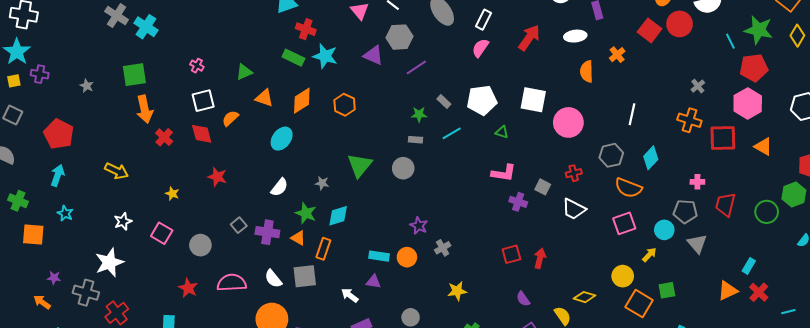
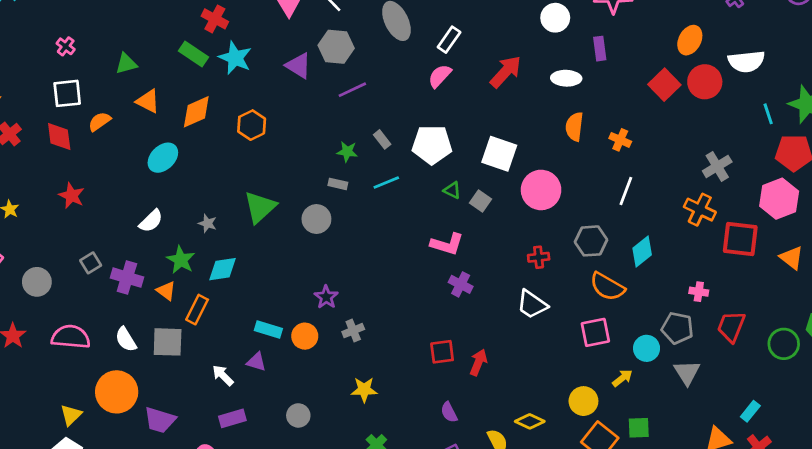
orange cross: (617, 55) -> (620, 140), moved, turned -35
gray cross: (698, 86) -> (717, 166), size x1.5
gray square: (543, 187) -> (481, 201), moved

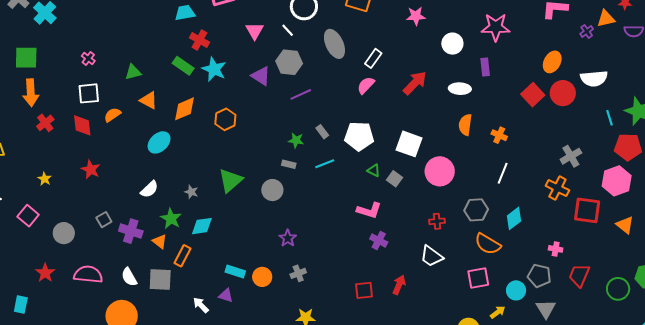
purple star: (326, 297) -> (288, 238), moved
red arrow: (478, 362) -> (399, 285), moved

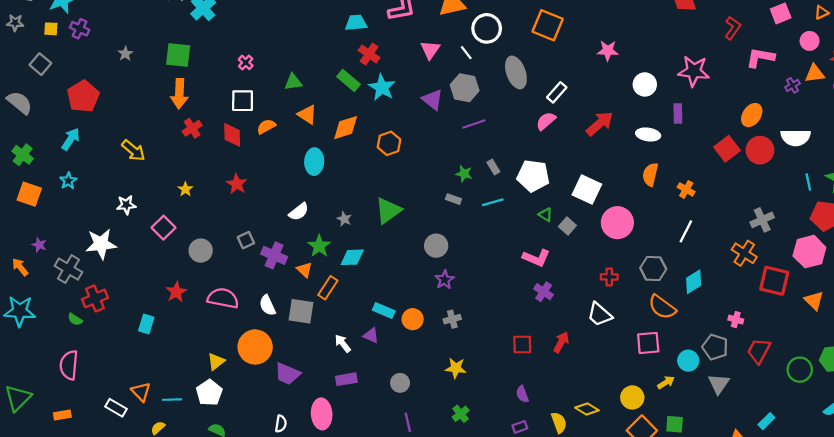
cyan ellipse: (159, 142) -> (314, 162), turned -50
gray circle: (272, 190) -> (436, 246), moved

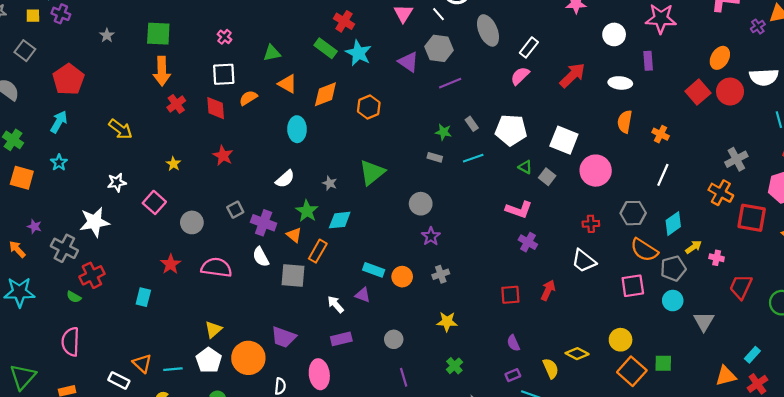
white semicircle: (267, 305) -> (261, 257), moved
orange circle: (255, 347) -> (248, 358), moved
gray pentagon: (715, 347) -> (673, 268), moved, turned -30
yellow arrow: (666, 382) -> (694, 247), moved

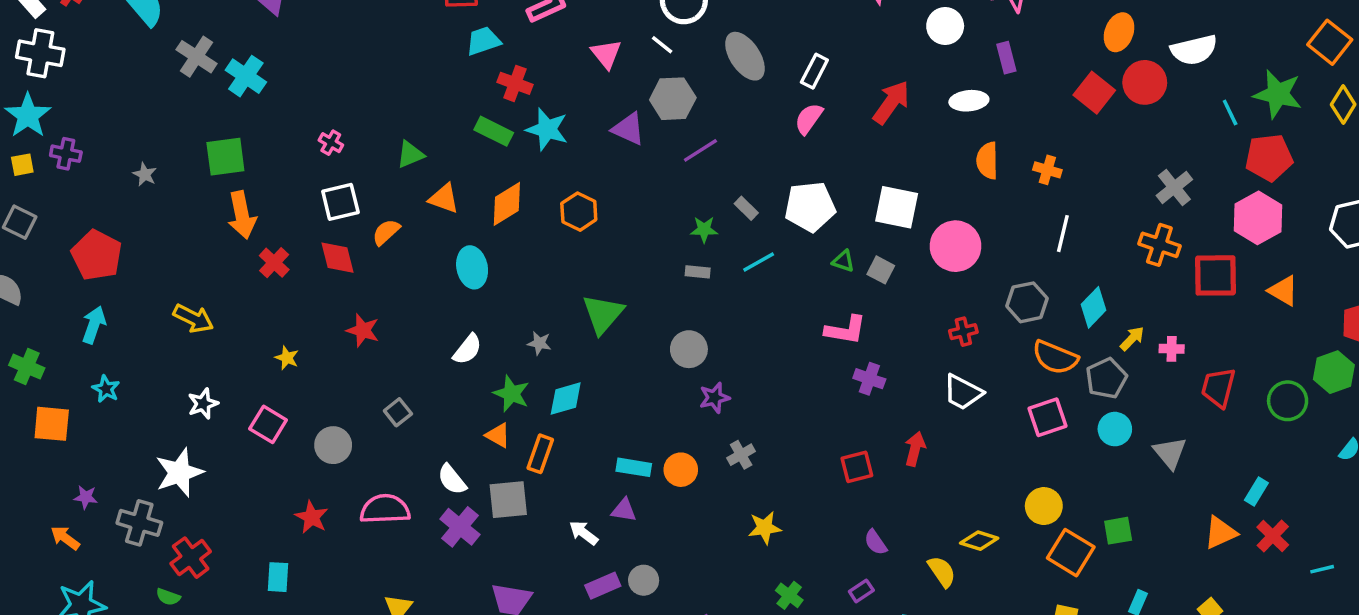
purple cross: (264, 223) -> (460, 527), moved, turned 30
purple star: (431, 236) -> (714, 398), turned 30
gray circle: (394, 339) -> (644, 580), moved
purple rectangle: (513, 375) -> (861, 591), moved

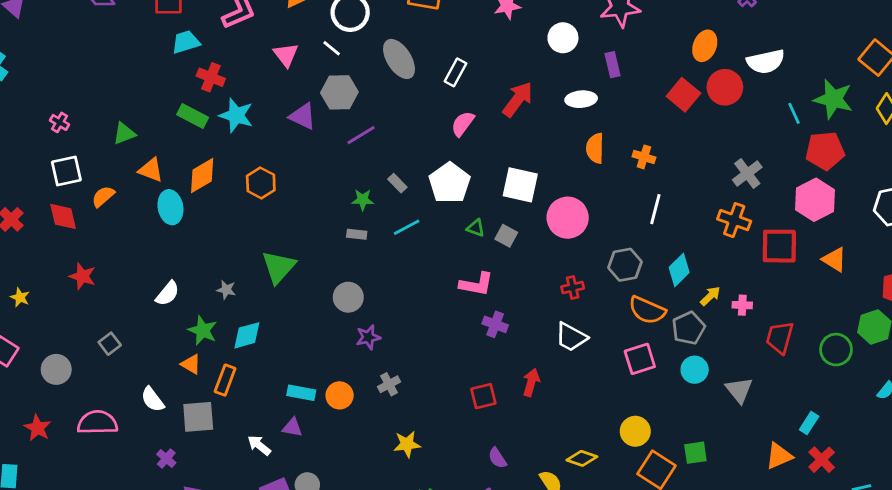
pink semicircle: (809, 119) -> (463, 124), moved
white pentagon: (810, 207) -> (450, 183), turned -30
cyan ellipse: (472, 267) -> (170, 207), moved
purple cross: (460, 527) -> (166, 459), moved, size x0.6

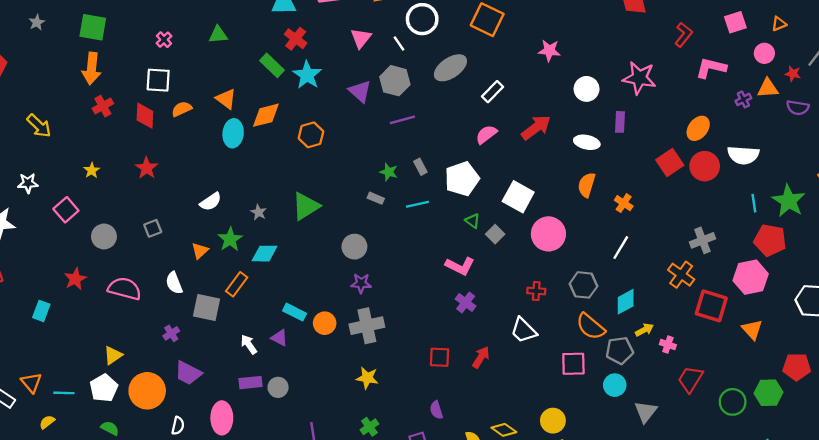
gray ellipse: (399, 59) -> (450, 68), turned 72
green triangle: (124, 133) -> (218, 35), moved
orange triangle: (191, 364) -> (200, 251), moved, turned 30
gray cross: (389, 384) -> (367, 326), size x1.8

